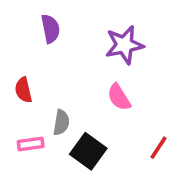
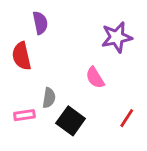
purple star: (124, 45) -> (117, 37), moved
red semicircle: (23, 90) -> (22, 56), moved, size x1.4

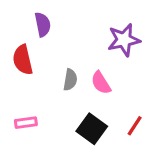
gray semicircle: (49, 98) -> (70, 80), moved
black square: (71, 121) -> (92, 129), moved

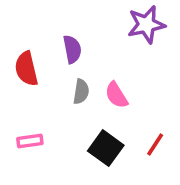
purple semicircle: (43, 25) -> (72, 49), moved
purple star: (124, 40) -> (146, 25), moved

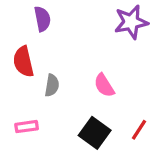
purple semicircle: (72, 49) -> (42, 19), moved
gray semicircle: (81, 92) -> (52, 85), moved

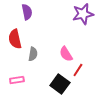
red line: (139, 130) -> (78, 70), moved

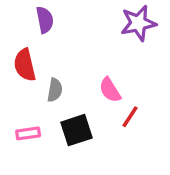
black square: (60, 84) -> (77, 130), moved, turned 36

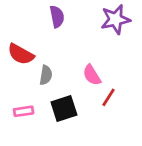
purple semicircle: (45, 20) -> (57, 17), moved
red semicircle: (25, 65) -> (21, 54), turned -48

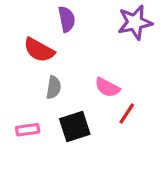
red semicircle: (21, 54) -> (39, 50), moved
pink semicircle: (92, 75) -> (107, 87), turned -30

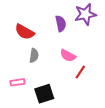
purple semicircle: (67, 19) -> (61, 24), moved
black square: (75, 126) -> (44, 94), moved

